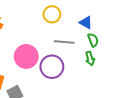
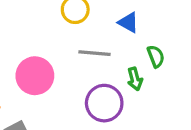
green semicircle: (93, 40) -> (156, 56), moved
purple circle: (52, 67) -> (104, 103), moved

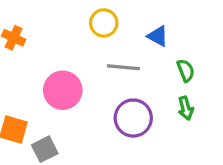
green arrow: (135, 79) -> (186, 108), moved

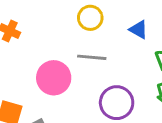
gray line: (123, 67) -> (92, 57), moved

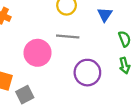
blue triangle: (138, 30) -> (105, 15), turned 35

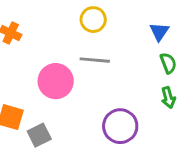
blue triangle: (105, 15) -> (159, 32), moved
purple circle: (87, 73) -> (120, 126), moved

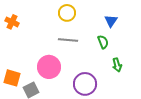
green semicircle: (168, 63) -> (103, 42), moved
pink circle: (56, 81) -> (49, 67), moved

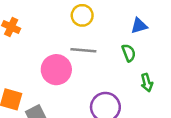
blue triangle: (111, 21) -> (139, 26), turned 40
pink circle: (49, 67) -> (56, 70), moved

